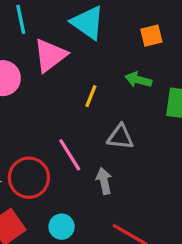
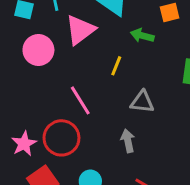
green arrow: (138, 80) -> (142, 36), moved
pink line: (70, 155) -> (80, 100), moved

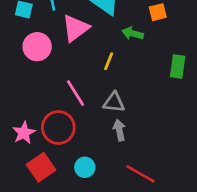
gray triangle: (142, 102) -> (114, 102), moved

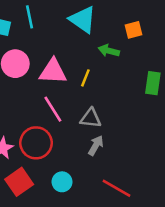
pink triangle: (76, 28) -> (53, 71), moved, turned 40
gray arrow: (119, 130) -> (96, 145), turned 42

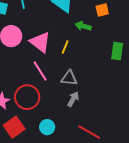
pink triangle: (53, 71) -> (40, 42), turned 35

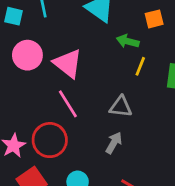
yellow line: (65, 47) -> (140, 66), moved
gray triangle: (69, 78) -> (121, 107), moved

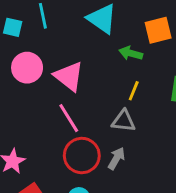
orange square: (154, 19) -> (158, 30), size x1.4
yellow line: (140, 66) -> (134, 91), moved
red circle: (50, 140) -> (82, 156), moved

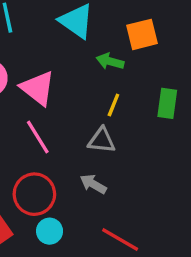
red circle: (82, 156) -> (34, 194), moved
gray arrow: (116, 158) -> (93, 184), turned -90

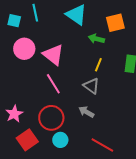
gray triangle: (102, 140) -> (91, 86), turned 30

